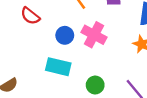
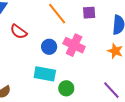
green circle: (95, 85) -> (66, 88), moved

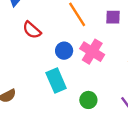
cyan rectangle: (45, 74) -> (56, 80), turned 50
green circle: (66, 88) -> (88, 100), moved

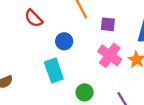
purple square: (113, 17) -> (108, 24), moved
pink cross: (92, 52) -> (110, 55), moved

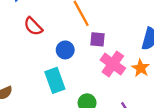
purple square: (108, 24) -> (97, 39), moved

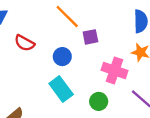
pink cross: (113, 64) -> (114, 70), moved

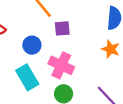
pink cross: (114, 70) -> (61, 65), moved

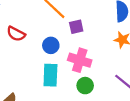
cyan rectangle: (27, 77) -> (50, 75), turned 40

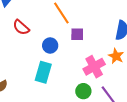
pink cross: (80, 60) -> (94, 67), moved, turned 30
green circle: (85, 86) -> (83, 91), moved

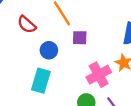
red semicircle: (21, 27) -> (27, 24), moved

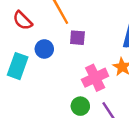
cyan rectangle: (41, 81) -> (18, 66), moved

